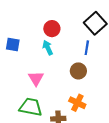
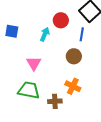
red circle: (52, 29) -> (61, 20), moved
cyan arrow: (48, 48) -> (45, 34), turned 48

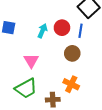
red circle: (61, 20) -> (62, 28), moved
green trapezoid: (29, 90) -> (26, 88), turned 140

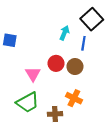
red circle: (62, 28) -> (56, 63), moved
cyan arrow: (42, 31) -> (64, 33), moved

